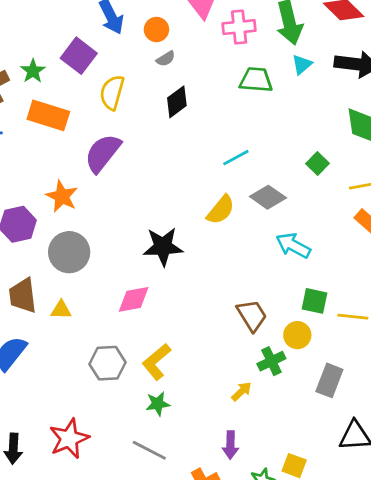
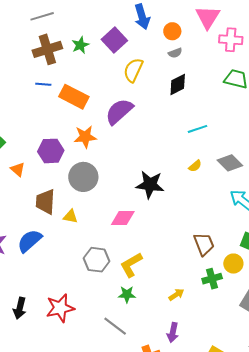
orange rectangle: (48, 115) -> (74, 97), moved
cyan line: (236, 158) -> (197, 129), moved
orange star: (62, 196) -> (85, 137), turned 30
yellow semicircle: (221, 210) -> (195, 166), size x0.6
yellow arrow: (241, 391) -> (176, 295), moved

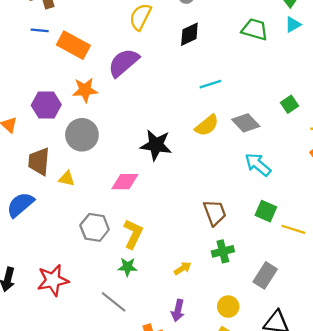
yellow semicircle: (195, 166) -> (207, 125), size x1.6
yellow circle: (233, 264) -> (228, 307), moved
yellow L-shape: (131, 265) -> (133, 234), turned 144

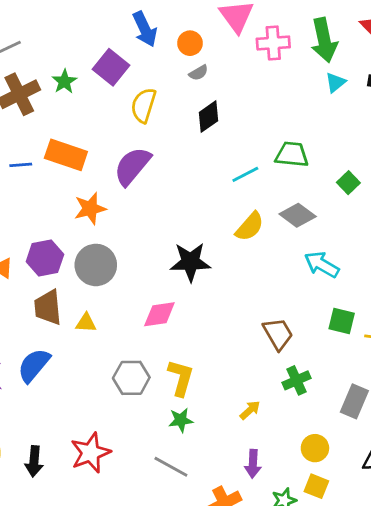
green trapezoid: (255, 29) -> (292, 154), moved
blue line: (40, 30) -> (21, 165), moved
purple hexagon: (46, 105) -> (45, 258), moved

